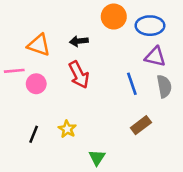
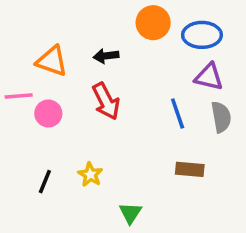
brown rectangle: (141, 125) -> (190, 169), turned 42

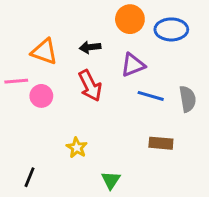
purple triangle: (209, 77) -> (133, 65), moved, turned -35
blue line: (178, 113) -> (151, 96), turned -55
black line: (45, 182) -> (29, 177), moved

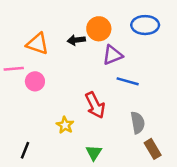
orange circle: (130, 19) -> (99, 29), moved
red arrow: (90, 86) -> (95, 105), moved
gray semicircle: (188, 99) -> (138, 123), moved
brown rectangle: (161, 143) -> (153, 149), moved, turned 54

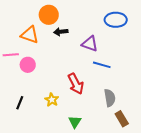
orange circle: (99, 29) -> (49, 15), moved
purple triangle: (113, 55) -> (90, 44), turned 42
black line: (25, 150) -> (20, 103), moved

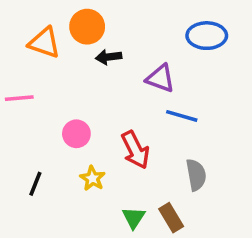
orange triangle: (30, 35) -> (44, 43), moved
pink circle: (28, 65) -> (76, 134), moved
brown rectangle: (122, 119) -> (171, 218), moved

